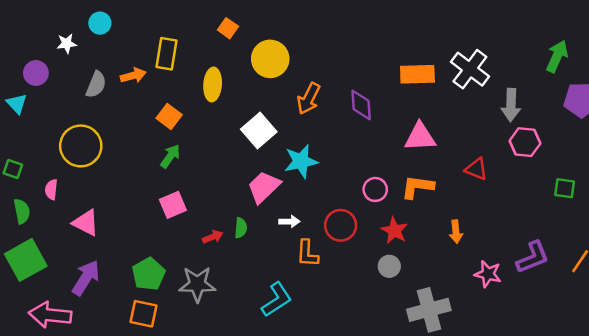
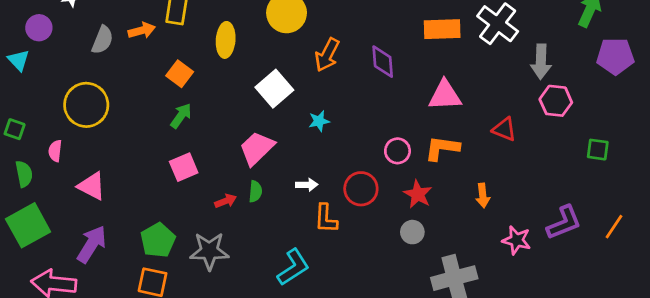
cyan star: (301, 161) -> (319, 121), size x0.6
pink trapezoid: (264, 187) -> (257, 148), moved

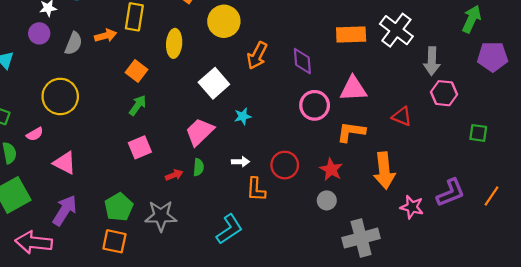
purple circle: (39, 28) -> (39, 33), moved
cyan star: (319, 121) -> (243, 116), moved
pink semicircle: (55, 151) -> (35, 134), turned -126
pink circle: (397, 151) -> (315, 105), moved, size x1.4
orange arrow: (483, 196) -> (384, 171), size x1.8

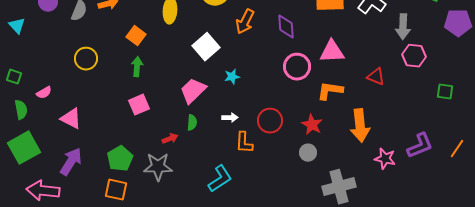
yellow circle: (60, 96) -> (86, 59), moved, size x0.7
green arrow: (138, 105) -> (137, 67), turned -30
red arrow: (174, 175) -> (170, 139), moved

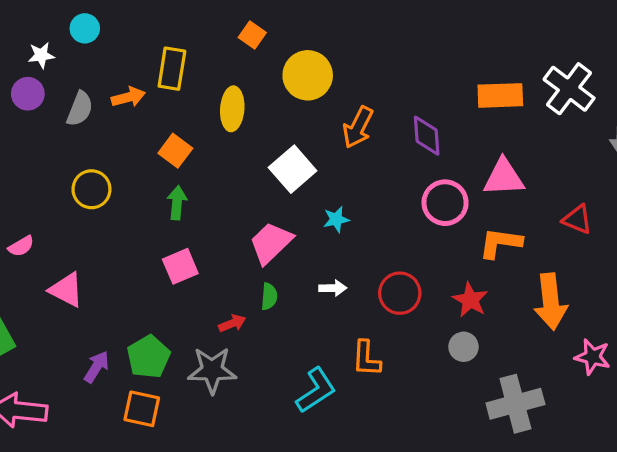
orange L-shape: (244, 143) -> (366, 358), moved
purple arrow: (71, 162) -> (97, 367), moved, size x0.7

